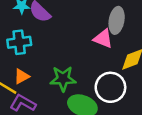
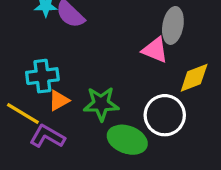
cyan cross: (19, 42) -> (42, 76), moved
orange triangle: (22, 76) -> (59, 101), moved

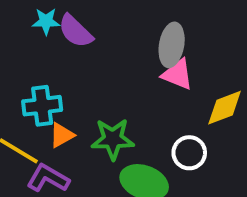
gray ellipse: (173, 25) -> (172, 45), moved
white circle: (165, 115) -> (189, 153), size x0.7

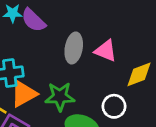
gray ellipse: (172, 45) -> (74, 48), moved
orange triangle: (62, 135) -> (24, 94), size x1.5

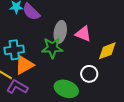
green star: (60, 97) -> (52, 48), moved

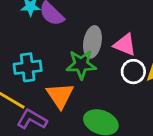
orange triangle: (24, 65) -> (60, 95), moved, turned -35
white circle: (89, 74) -> (133, 72), moved

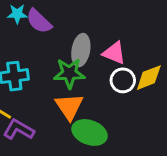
orange triangle: (60, 95) -> (69, 106), moved

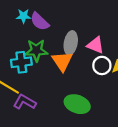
green star: (69, 73) -> (36, 50), moved
orange triangle: (69, 106) -> (62, 61), moved

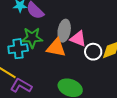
pink triangle: (95, 45) -> (78, 39), moved
orange triangle: (62, 61) -> (56, 48), turned -45

